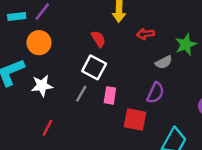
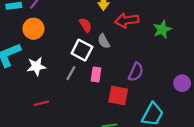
red arrow: (145, 34) -> (127, 20), size x1.5
gray semicircle: (164, 62) -> (104, 41), moved, turned 88
red line: (47, 128) -> (41, 103), turned 48

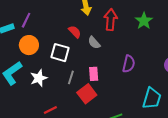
red arrow: (127, 20) -> (111, 20), turned 115
white square: (82, 50) -> (60, 53), moved
red square: (118, 95) -> (87, 94), moved, turned -36

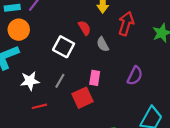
orange circle: (29, 45) -> (19, 30), moved
gray line: (71, 77) -> (60, 81), moved
white star: (39, 78) -> (30, 81), moved

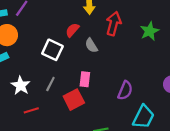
red semicircle: (85, 28) -> (72, 30), turned -104
purple semicircle: (135, 76) -> (125, 90), moved
white star: (30, 81) -> (21, 85), turned -30

